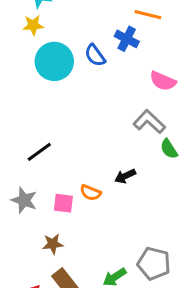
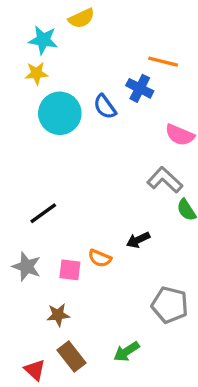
gray pentagon: (154, 264) -> (170, 305), moved

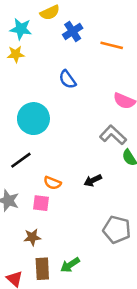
blue cross: (140, 88) -> (73, 31), moved, turned 30
cyan circle: (60, 113) -> (33, 119), moved
orange semicircle: (100, 258) -> (52, 183), moved
green arrow: (126, 352) -> (70, 265), moved
brown rectangle: (71, 357) -> (42, 269), turned 35

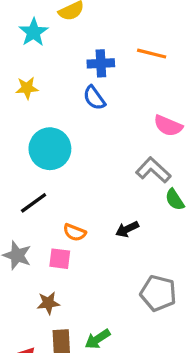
cyan star: (21, 29) -> (34, 32), turned 30
blue cross: (73, 31) -> (101, 63), moved, turned 30
yellow star: (16, 54) -> (27, 88), moved

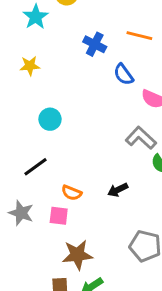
blue cross: (101, 63) -> (95, 44), turned 30
blue semicircle: (94, 98) -> (124, 74), moved
cyan circle: (50, 149) -> (50, 119), size x0.6
brown star: (48, 303) -> (77, 255), moved, size x1.5

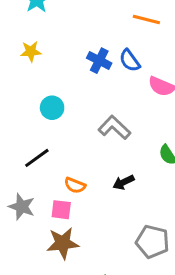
blue cross: (95, 44) -> (99, 61), moved
gray L-shape: (141, 138) -> (114, 128), moved
brown star: (77, 255) -> (63, 243), moved

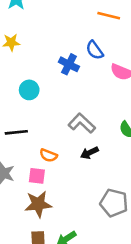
blue cross: (99, 61) -> (69, 64), moved
gray L-shape: (114, 128) -> (82, 123), moved
black line: (37, 158) -> (16, 132), turned 30

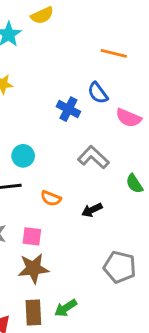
cyan circle: (29, 90) -> (23, 156), moved
gray L-shape: (82, 123) -> (93, 157), moved
orange semicircle: (48, 155) -> (51, 198), moved

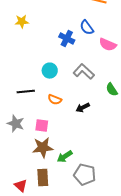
cyan circle: (23, 156) -> (50, 71), moved
gray pentagon: (120, 267) -> (85, 175), moved
green arrow: (66, 308) -> (65, 157), moved

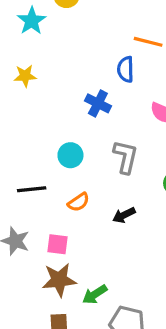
blue semicircle: (87, 28) -> (126, 69), moved, turned 35
gray L-shape: (84, 72) -> (126, 157), turned 60
orange semicircle: (55, 100) -> (79, 202), turned -56

